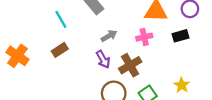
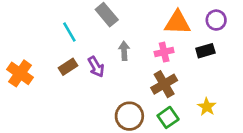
gray arrow: (109, 36) -> (124, 51), turned -63
purple arrow: (103, 59) -> (96, 67), moved
brown cross: (130, 65) -> (164, 84), moved

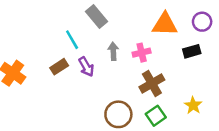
cyan line: (69, 32) -> (72, 40), moved
pink cross: (164, 52) -> (142, 53), moved

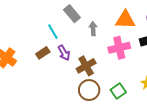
gray arrow: (113, 51) -> (93, 29), moved
pink cross: (142, 53) -> (119, 48), moved, size x1.5
brown cross: (152, 83) -> (86, 66), moved

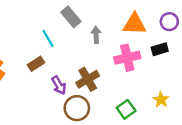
purple arrow: (64, 53) -> (59, 85), moved
brown circle: (89, 90) -> (77, 108), moved

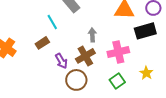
gray arrow: (96, 35) -> (92, 35), moved
black rectangle: (160, 49) -> (145, 31), size x1.5
pink cross: (127, 58) -> (118, 52), moved

